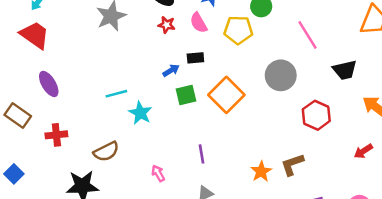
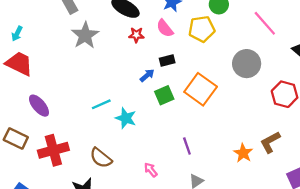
red cross: (56, 135) -> (53, 150), size x1.5
brown semicircle: (106, 152) -> (101, 158), turned 75

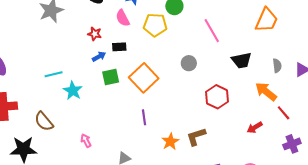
red star: (136, 35) -> (95, 34), moved
gray circle: (247, 64) -> (189, 63), size x0.6
purple line: (187, 146) -> (144, 117), moved

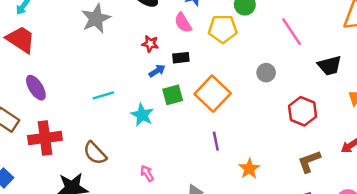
cyan star: (73, 91) -> (142, 115), moved
brown L-shape: (196, 137) -> (309, 161), moved

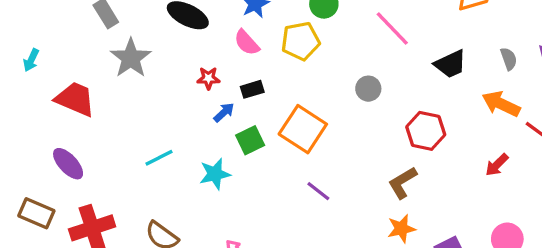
red trapezoid: (21, 39) -> (75, 99), moved
cyan star: (142, 115) -> (215, 174), turned -30
purple line: (216, 141) -> (318, 191), turned -30
brown L-shape: (309, 161) -> (402, 183), moved
orange star: (249, 169) -> (401, 229), moved, turned 30

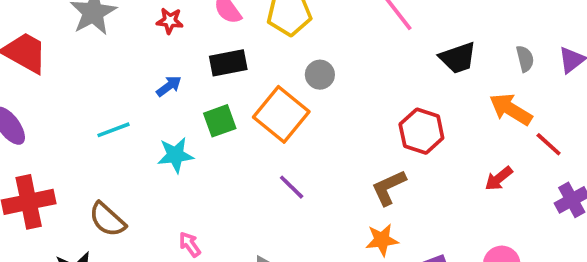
red star: (208, 78) -> (170, 21), moved
black rectangle: (252, 89) -> (228, 63), size x1.4
gray circle: (368, 89) -> (320, 75), moved
blue arrow: (224, 112) -> (169, 86), moved

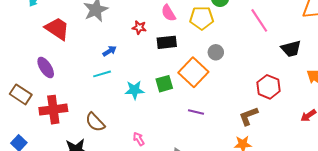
red star: (170, 21) -> (139, 27), moved
blue arrow: (169, 86) -> (109, 51), moved
green square: (220, 121) -> (164, 84), moved
purple line: (292, 187) -> (196, 112), turned -35

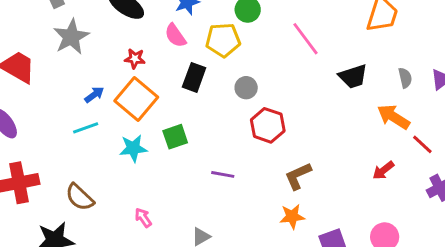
black rectangle: (167, 42) -> (194, 77), moved, turned -60
orange square: (193, 72) -> (136, 99), moved
red hexagon: (268, 87) -> (268, 125), moved

